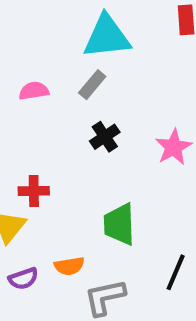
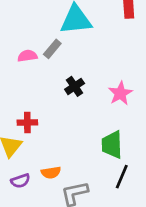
gray rectangle: (92, 85) -> (52, 49), moved
green trapezoid: (119, 224) -> (112, 145), moved

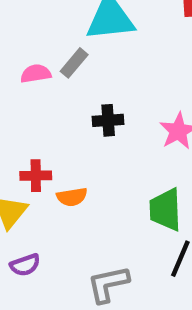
black cross: (75, 86) -> (108, 120), turned 30
orange semicircle: (51, 172) -> (72, 197), moved

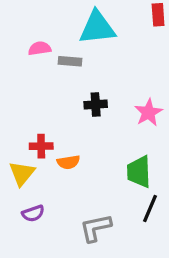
gray rectangle: (74, 63) -> (70, 61), turned 55
pink semicircle: (36, 74) -> (40, 48), moved

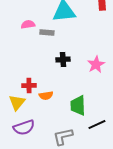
green trapezoid: (139, 172) -> (78, 106), moved
black line: (150, 209) -> (97, 124), turned 42
purple semicircle: (33, 213) -> (24, 128), size x1.5

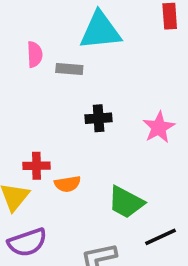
pink semicircle: (28, 24) -> (35, 54), turned 96
green trapezoid: (78, 106) -> (126, 202), turned -60

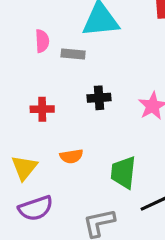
red cross: (36, 166) -> (42, 109), moved
green trapezoid: (126, 202) -> (123, 172), turned 68

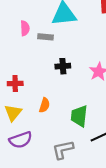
red cross: (42, 109) -> (15, 84), moved
orange semicircle: (71, 156) -> (44, 105), turned -64

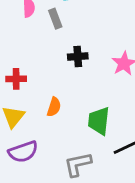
gray rectangle: (46, 37) -> (55, 19), turned 64

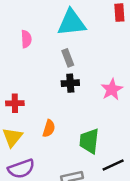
gray rectangle: (55, 19) -> (68, 58), moved

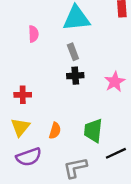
orange semicircle: (49, 128) -> (55, 131), moved

